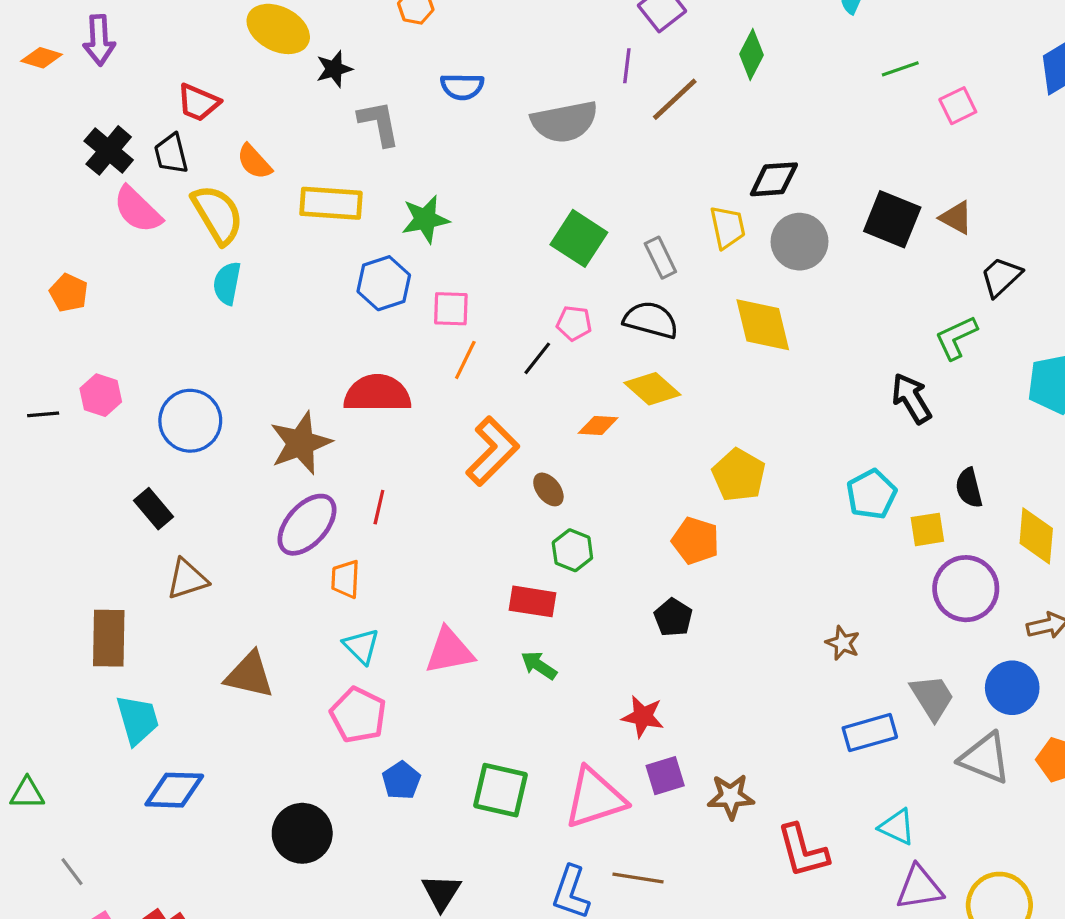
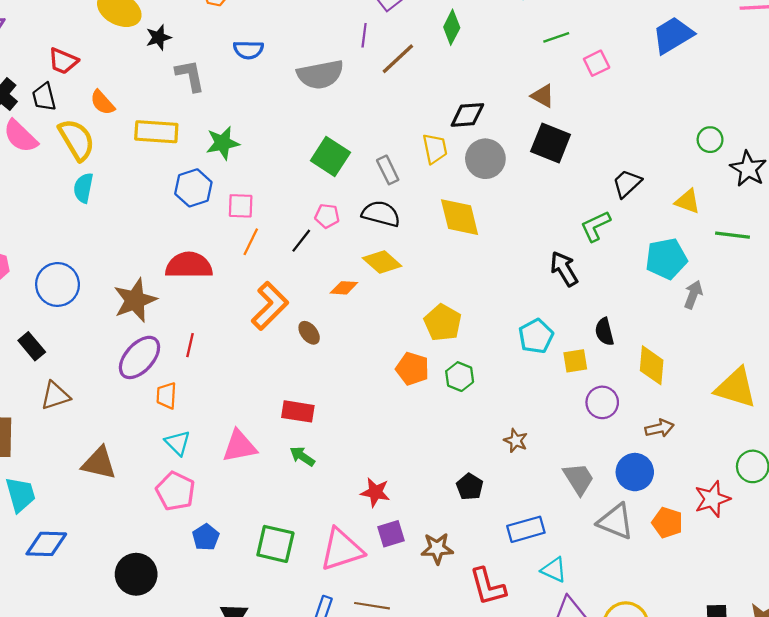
brown triangle: (956, 218) -> (543, 96), moved
green hexagon: (572, 550) -> (460, 377), moved
purple circle: (966, 589) -> (602, 402), size x0.7
black pentagon: (673, 617) -> (470, 487), moved
blue rectangle: (870, 733) -> (526, 529), moved

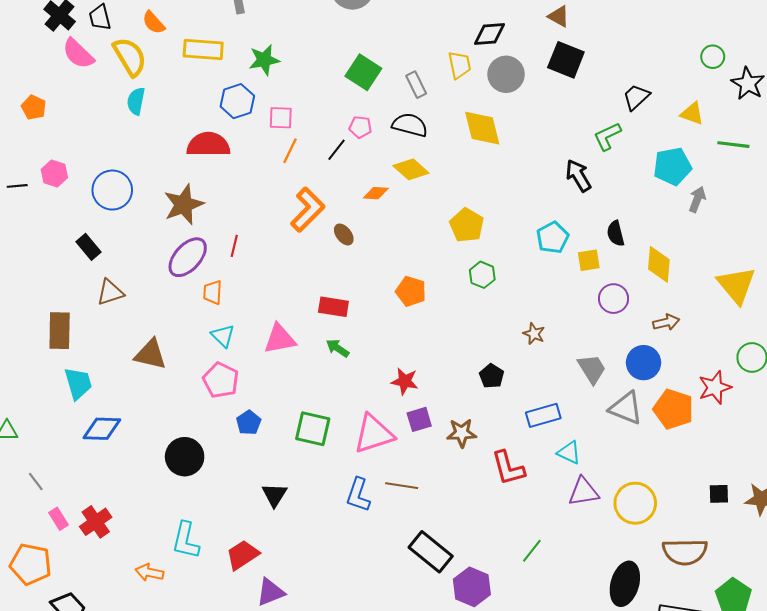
red semicircle: (189, 265) -> (208, 145), moved
orange pentagon: (412, 369) -> (411, 291), moved
yellow triangle: (736, 388) -> (736, 285), turned 33
orange pentagon: (667, 523) -> (673, 409), size x1.4

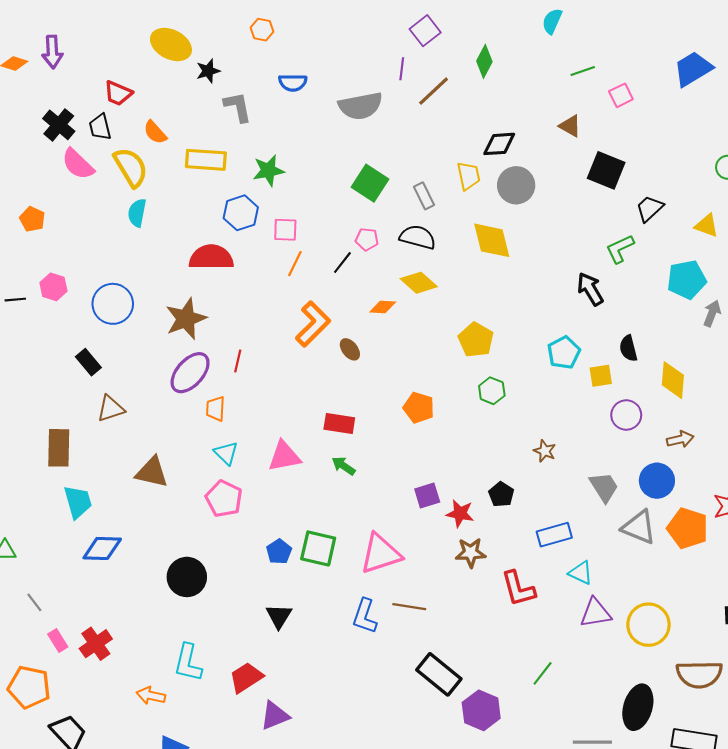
black square: (566, 60) -> (606, 170), moved
red star: (405, 381) -> (460, 513), moved
purple square: (419, 419) -> (427, 495), moved
blue pentagon: (249, 423) -> (279, 552), moved

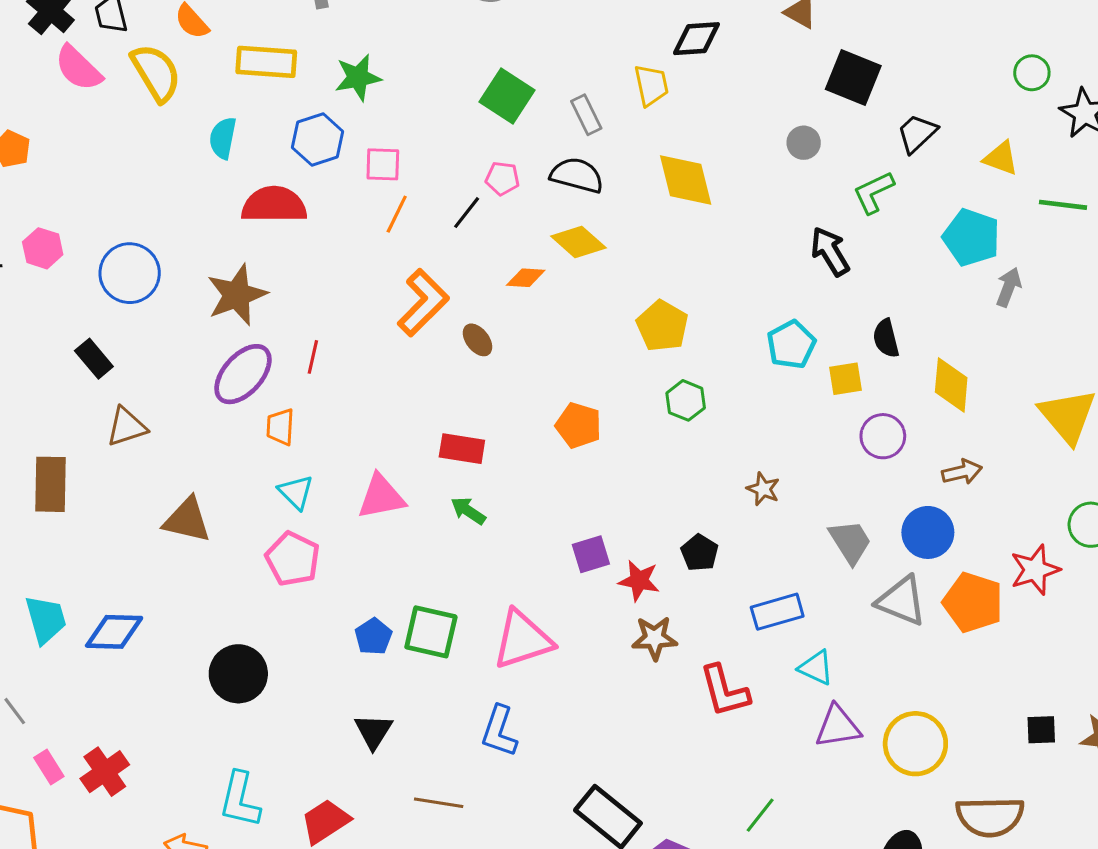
gray circle: (516, 185) -> (804, 143), moved, size x0.6
cyan semicircle: (137, 213) -> (223, 138), moved
cyan pentagon: (687, 279) -> (971, 237), turned 30
cyan trapezoid: (78, 502) -> (46, 619), moved
brown line: (409, 607) -> (439, 803), moved

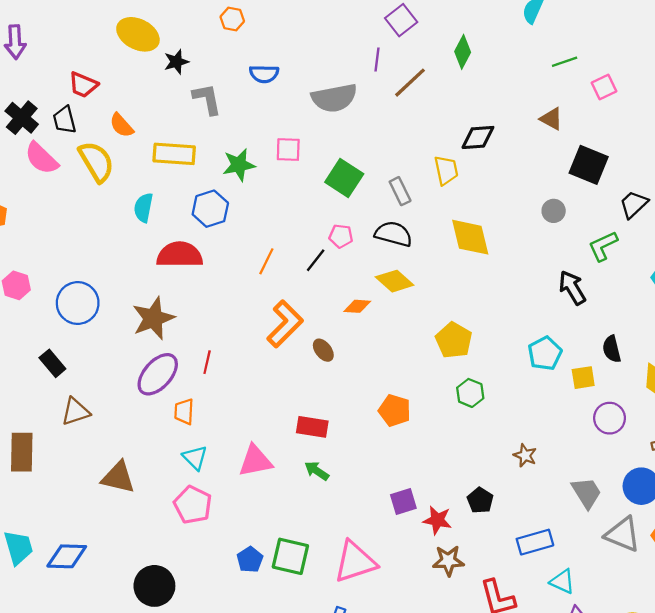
pink square: (383, 164) -> (288, 149), moved

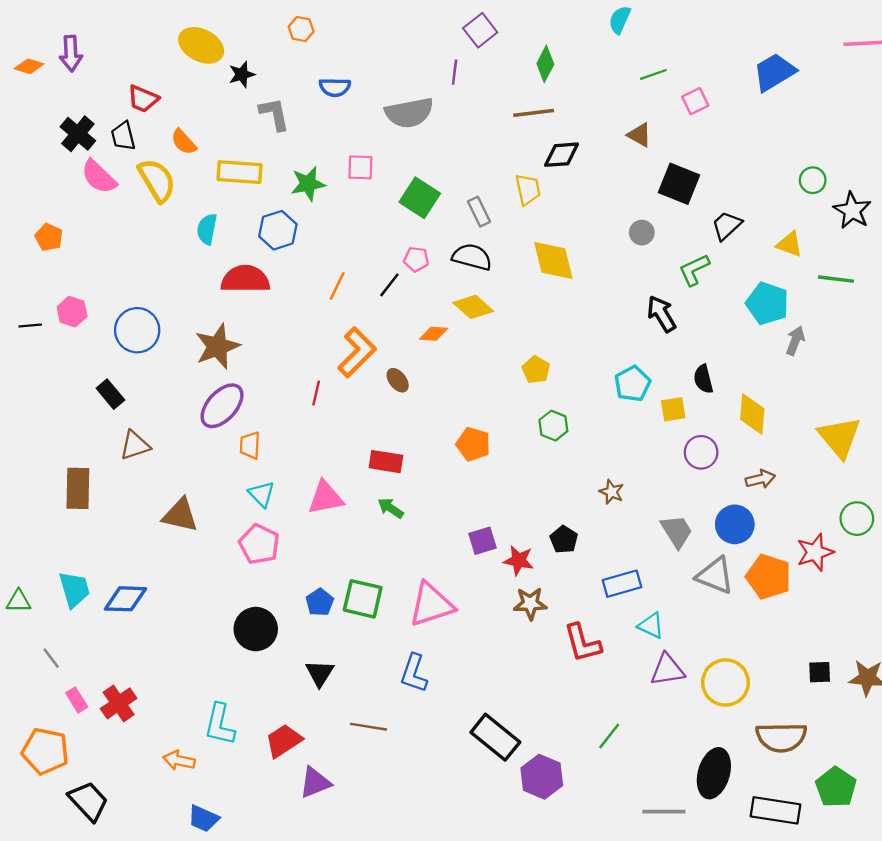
brown line: (410, 83) -> (534, 113), moved, turned 36
yellow pentagon: (454, 340) -> (536, 370), size x0.7
red line: (207, 362) -> (316, 393), moved
black circle: (154, 586) -> (256, 629), moved

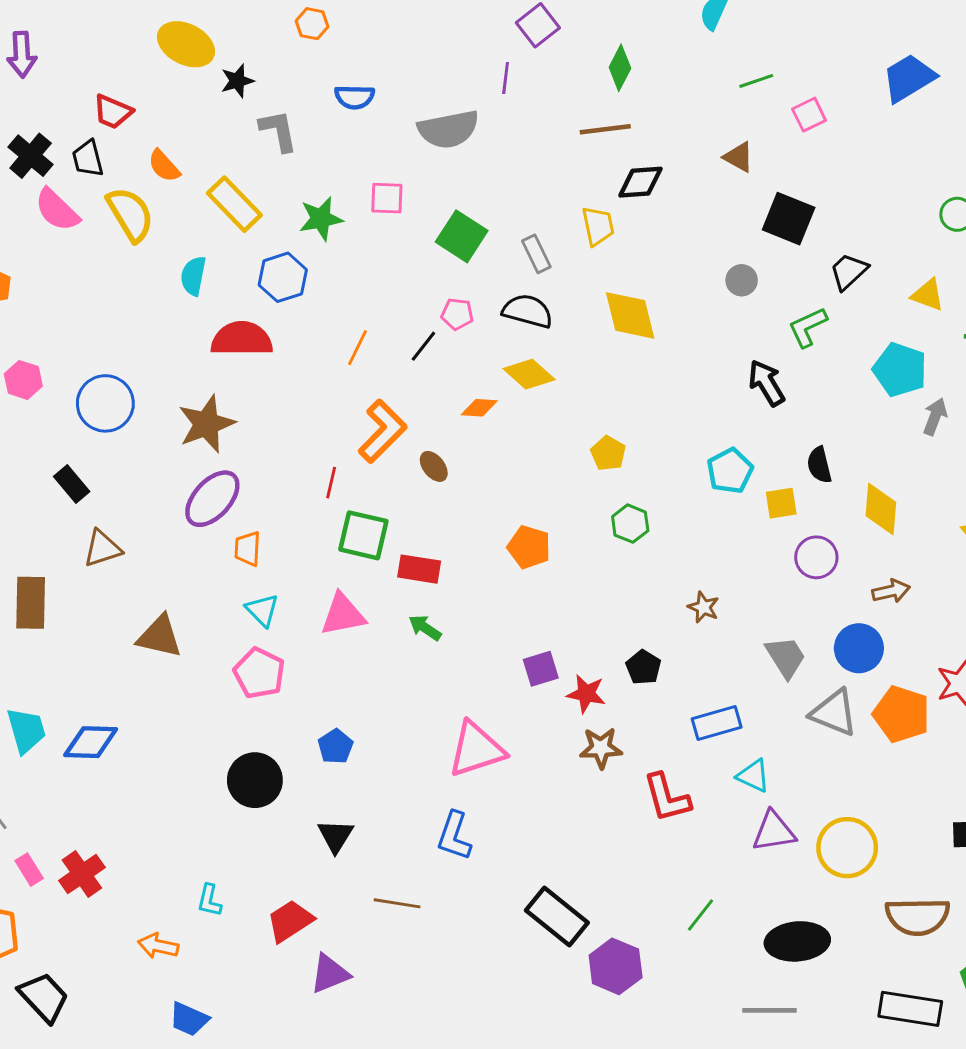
yellow rectangle: (239, 172) -> (234, 204), turned 42
green square: (363, 599) -> (363, 535), moved
cyan L-shape: (220, 724) -> (209, 900), size x0.6
black ellipse: (714, 773) -> (797, 941), moved, turned 69

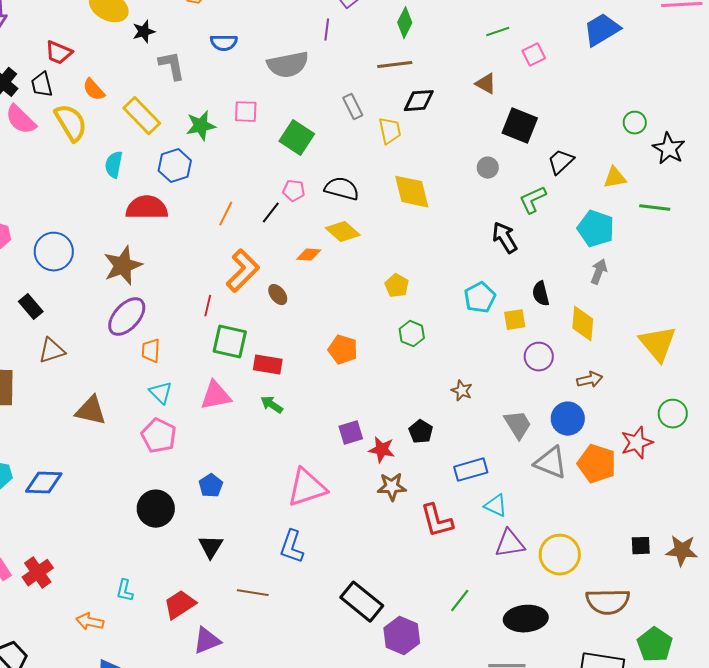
gray rectangle: (536, 254) -> (353, 107), moved
yellow triangle: (928, 295) -> (615, 178), turned -30
gray arrow: (935, 417) -> (599, 272), moved

